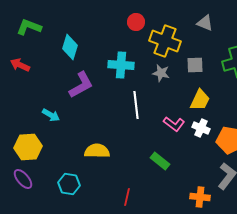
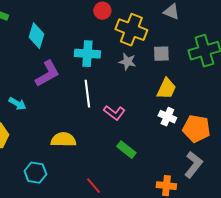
white line: (136, 105) -> (87, 94), moved
pink L-shape: (174, 124) -> (114, 113), moved
red line: (127, 197) -> (93, 186), turned -54

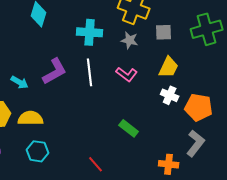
purple L-shape: (47, 74) -> (55, 71), moved
pink L-shape: (114, 113) -> (127, 74), moved
yellow semicircle: (63, 140) -> (31, 118), moved

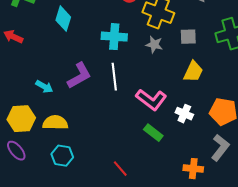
pink L-shape: (127, 74) -> (151, 100), moved, size x1.4
white cross: (170, 95) -> (184, 114), moved

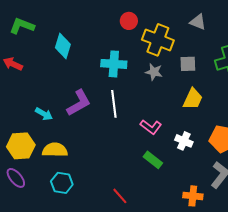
pink L-shape: (151, 100) -> (151, 127), size x0.7

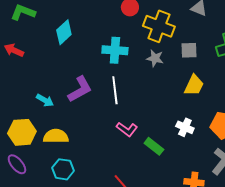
cyan diamond: (63, 46) -> (64, 32), turned 30
pink L-shape: (151, 127) -> (127, 129), moved

